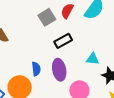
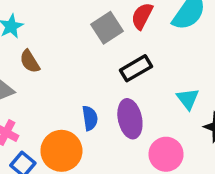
cyan triangle: (93, 59) -> (188, 99), turned 48

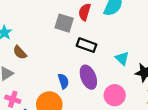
gray square: (107, 28) -> (64, 23), turned -30
black rectangle: (136, 68) -> (87, 45), turned 60

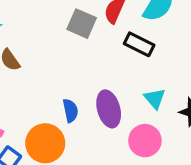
black rectangle: (87, 45) -> (139, 44), moved
cyan triangle: (122, 58) -> (155, 99), moved

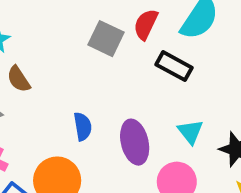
blue semicircle: (70, 111) -> (83, 126), moved

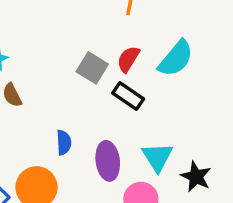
black rectangle: (174, 66) -> (128, 96), moved
cyan triangle: (190, 132) -> (157, 157), size x1.4

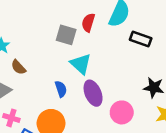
black rectangle: (128, 96) -> (141, 39), moved
cyan triangle: (157, 157) -> (81, 64), moved

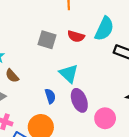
red semicircle: (88, 23) -> (76, 36), turned -91
gray square: (66, 35) -> (47, 40), moved

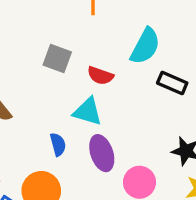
red semicircle: (76, 36) -> (100, 76), moved
cyan triangle: (69, 74) -> (88, 112), turned -30

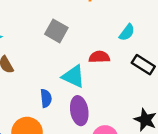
cyan semicircle: (145, 46) -> (127, 32), size x0.6
red semicircle: (100, 76) -> (99, 57), moved, turned 150

